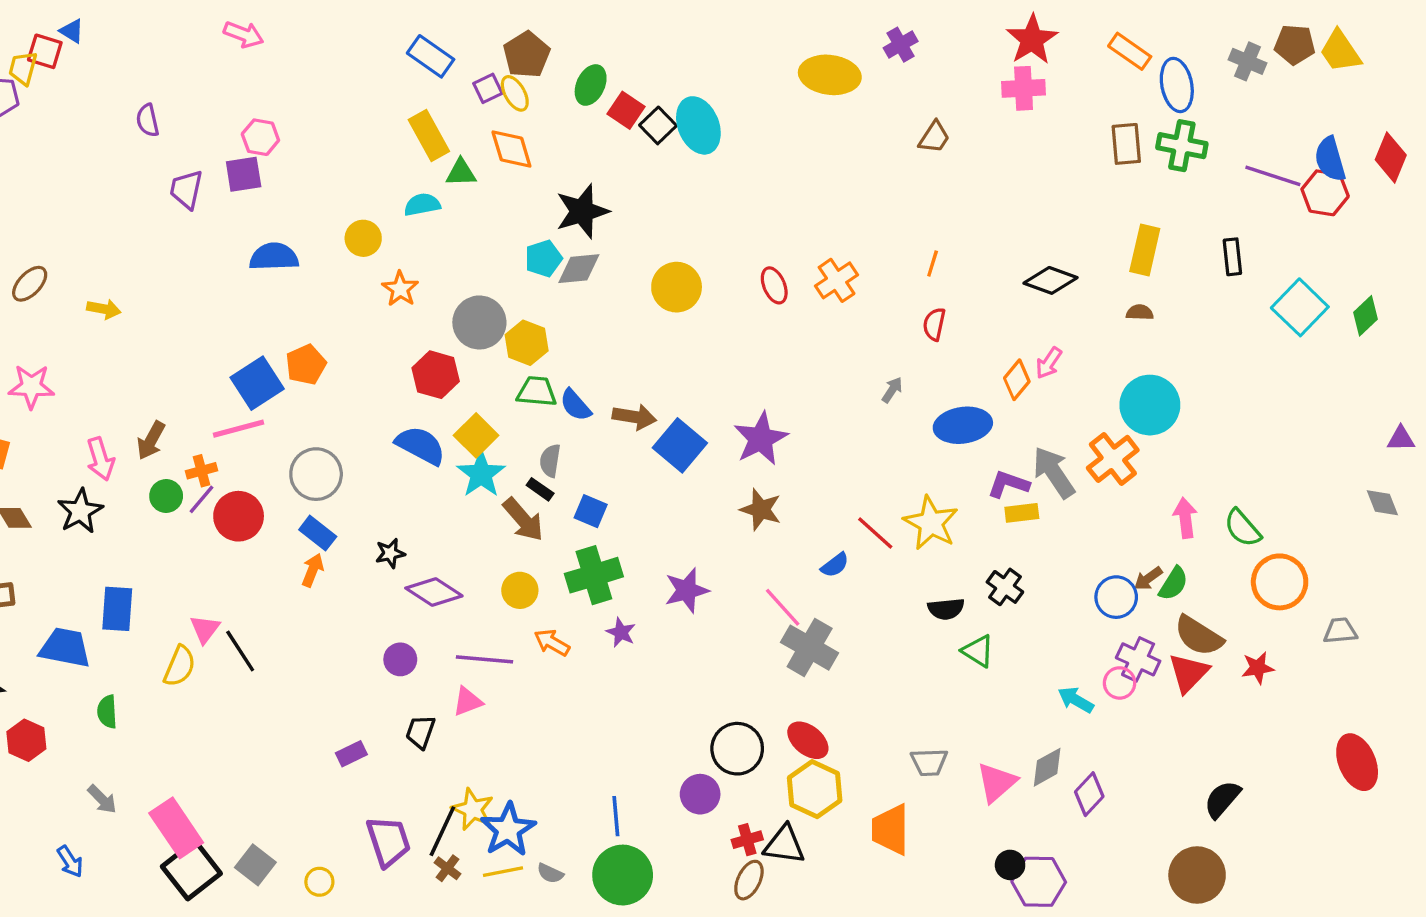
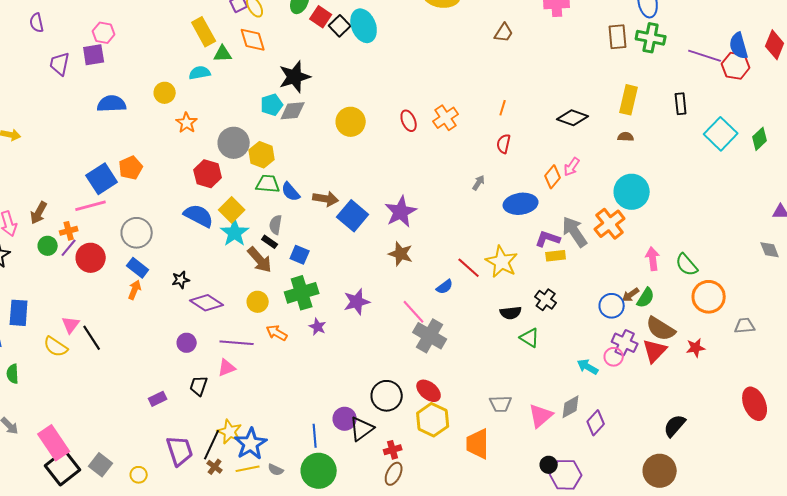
yellow semicircle: (180, 666) -> (56, 347), turned 100
purple circle: (700, 794) -> (345, 419), moved
black triangle: (784, 845) -> (362, 429), moved, turned -44

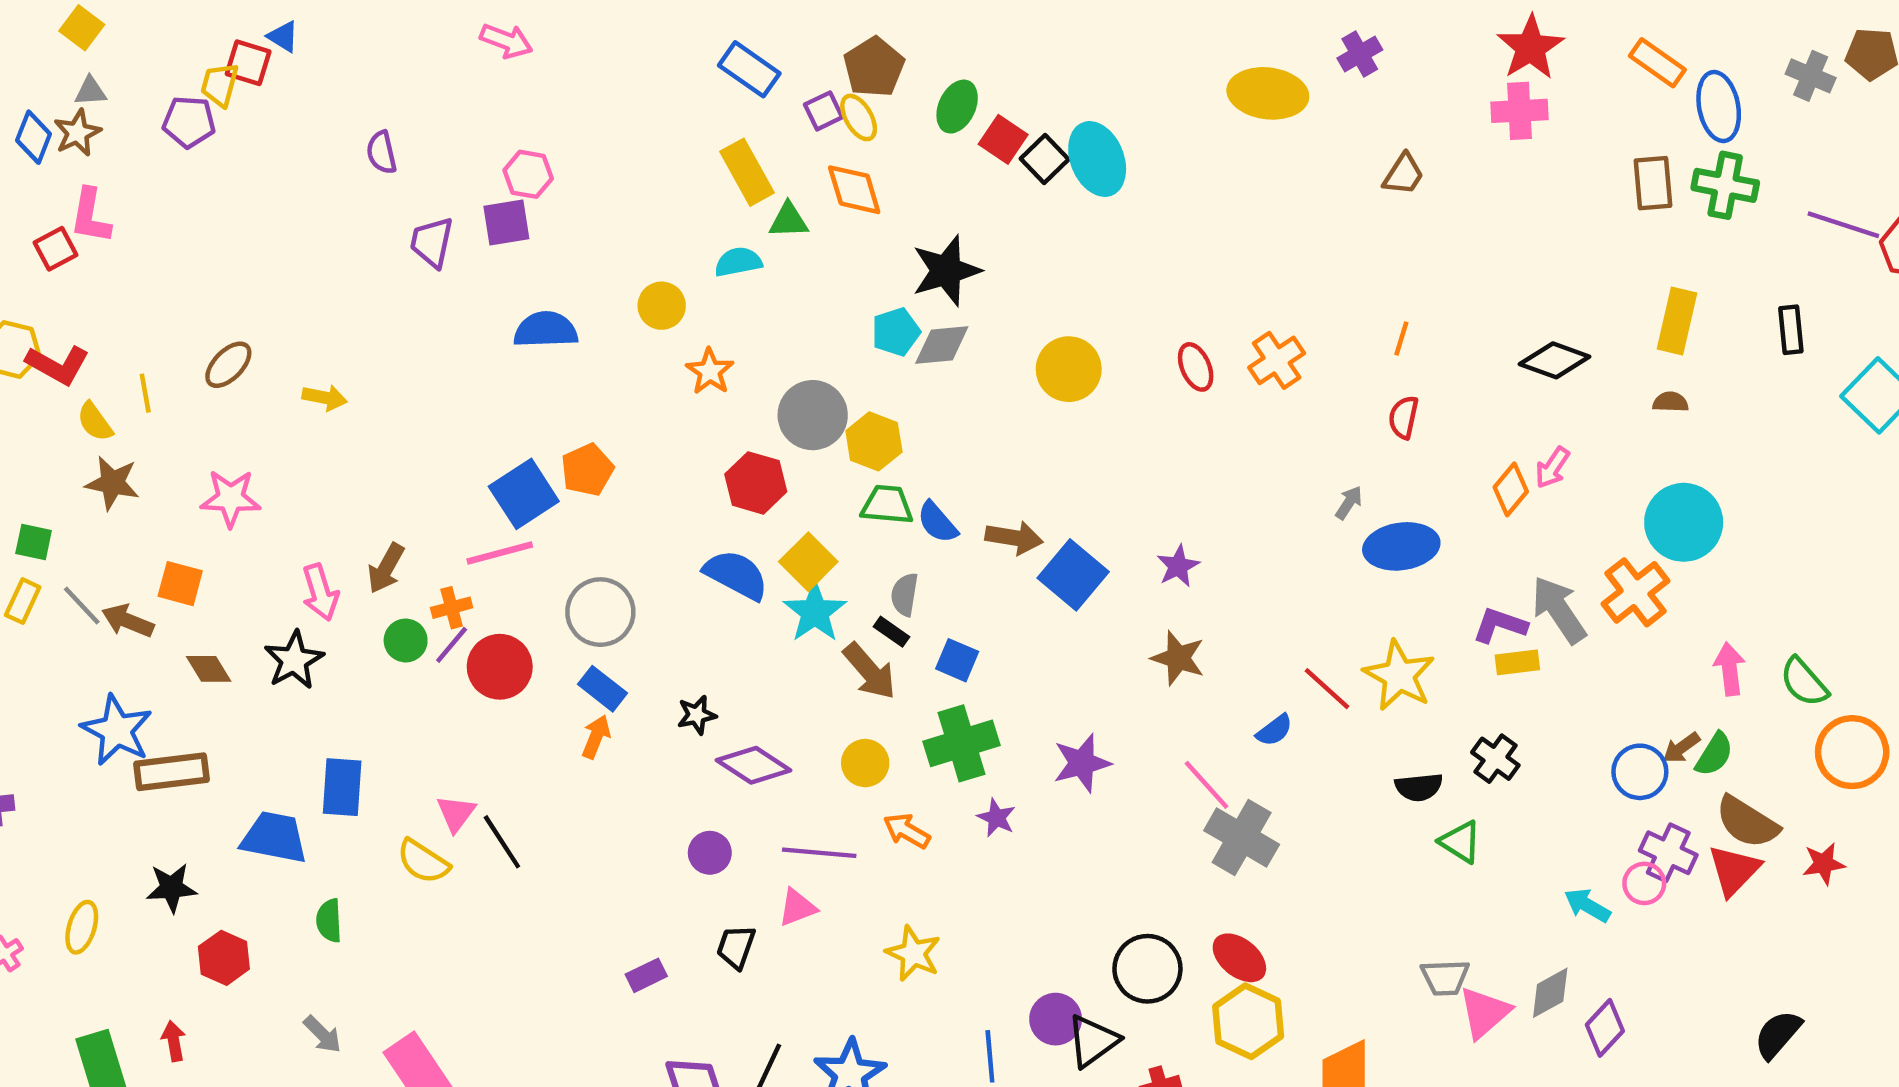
blue ellipse: (521, 204) -> (1401, 546), moved
purple star: (401, 212) -> (1178, 566), size x0.6
gray trapezoid: (501, 404) -> (1445, 978), moved
yellow star: (230, 432) -> (913, 953), moved

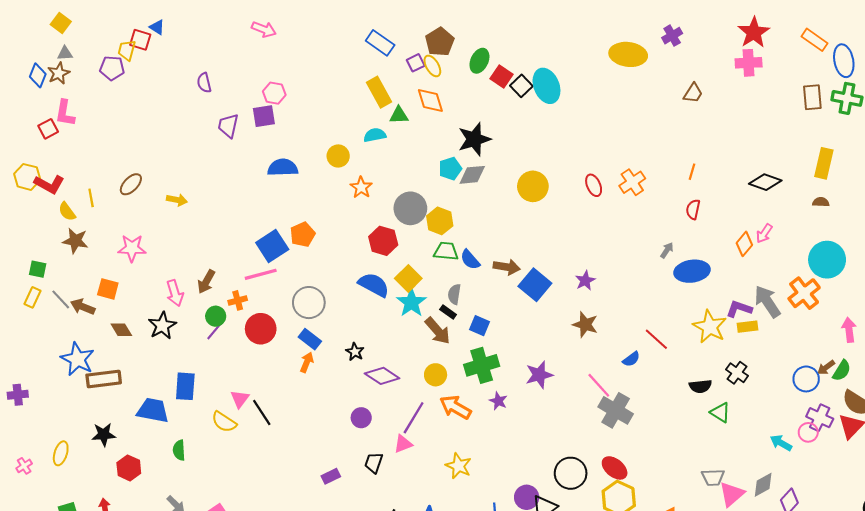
purple line: (452, 645) -> (215, 331), moved
yellow star: (1399, 676) -> (710, 327), moved
black star: (697, 715) -> (355, 352), turned -30
orange arrow: (907, 831) -> (455, 407), size x1.4
purple line: (819, 853) -> (414, 418), turned -64

